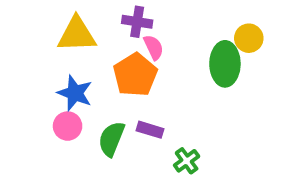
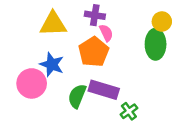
yellow circle: (249, 38) -> (162, 21), moved
pink circle: (68, 126) -> (32, 83), moved, size x1.5
purple rectangle: (150, 130) -> (104, 90), size x1.6

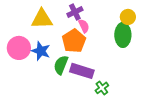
purple cross: (95, 15) -> (75, 12), turned -35
pink circle: (32, 83) -> (19, 48), moved
green semicircle: (77, 96) -> (61, 65), moved

